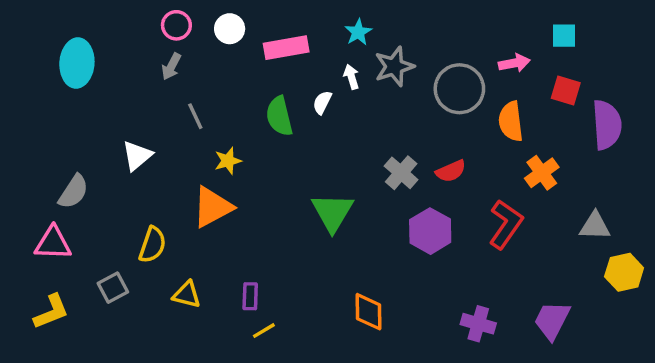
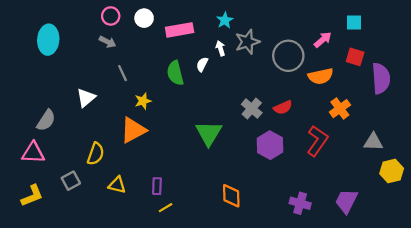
pink arrow: (514, 63) -> (323, 40), turned -30
gray arrow: (171, 66) -> (107, 42), turned -91
orange semicircle: (511, 121) -> (321, 76), turned -95

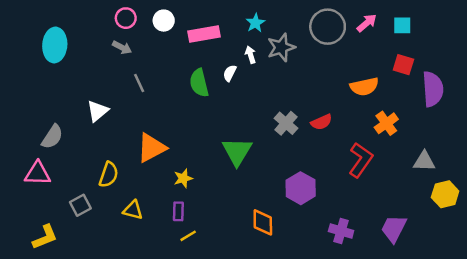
pink arrow: (323, 40) -> (367, 23), moved
gray circle: (288, 56) -> (328, 27), moved
yellow star: (143, 101) -> (183, 178), moved
purple hexagon: (270, 145) -> (301, 188), moved
yellow L-shape: (32, 196) -> (45, 237), moved

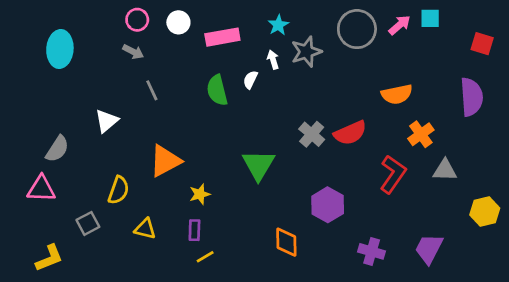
cyan square: (402, 25) -> (430, 18), moved
red square: (403, 65) -> (482, 44), moved
red semicircle: (321, 122) -> (350, 133), size x1.4
gray triangle: (424, 161) -> (445, 170), moved

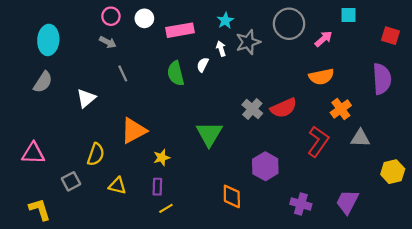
pink arrow: (400, 25) -> (324, 39), moved
gray semicircle: (57, 149) -> (43, 82), moved
yellow L-shape: (49, 258) -> (40, 209), turned -85

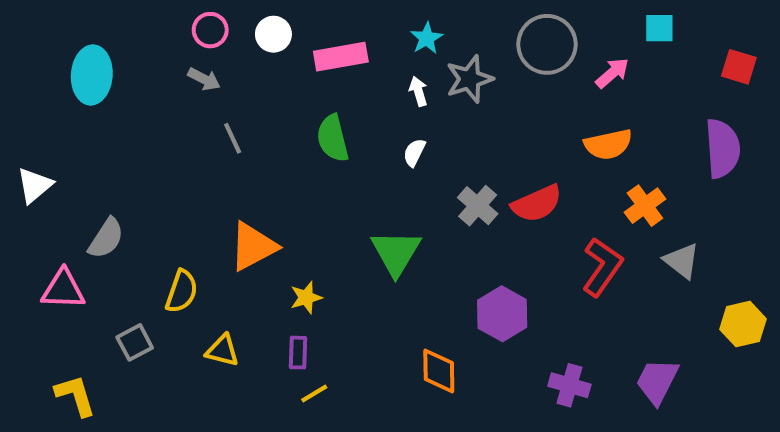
white semicircle: (203, 65) -> (414, 153), moved
gray semicircle: (43, 82) -> (106, 238), moved
white triangle: (86, 98) -> (35, 185), moved
gray triangle: (360, 138) -> (682, 261), turned 36

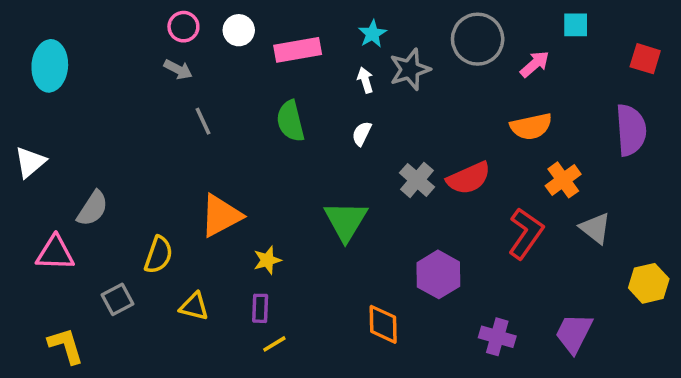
cyan ellipse: (92, 75) -> (50, 66), moved

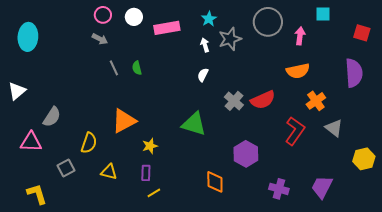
pink arrow: (535, 64) -> (300, 36), turned -42
green semicircle: (290, 121) -> (137, 68), moved, size x0.6
green triangle: (346, 221) -> (194, 124), turned -44

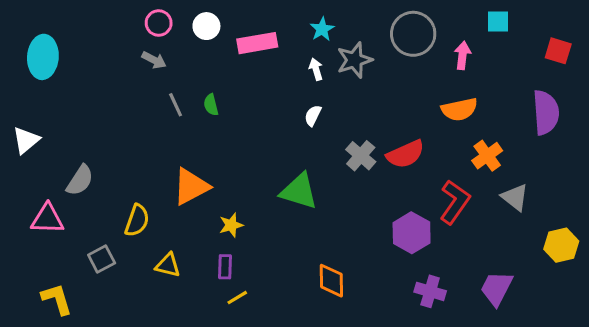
purple hexagon: (246, 154) -> (412, 233), moved

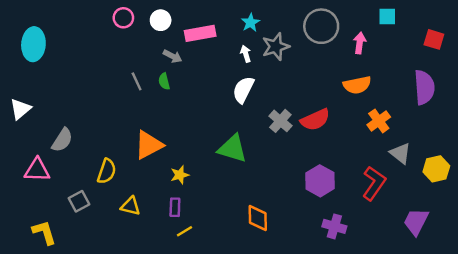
gray arrow: (154, 60) -> (173, 56), moved
white semicircle: (313, 116) -> (243, 90), size x1.6
red L-shape: (455, 202) -> (374, 183), moved
yellow hexagon: (561, 245) -> (436, 169), moved
purple trapezoid: (496, 288) -> (416, 222), moved

